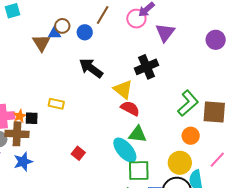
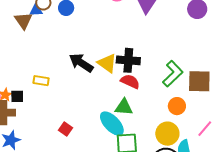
black cross: (147, 67) -> (128, 60), moved, turned 30
black arrow: (91, 68) -> (81, 63), moved
red semicircle: (130, 108) -> (130, 81), moved

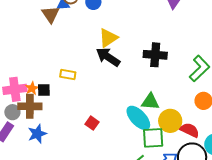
yellow triangle: (107, 63) -> (108, 38), moved, turned 50
red semicircle: (130, 81) -> (190, 130), moved
yellow circle: (167, 134) -> (170, 121), moved

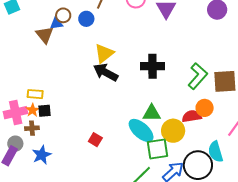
yellow rectangle: (68, 75) -> (35, 94), moved
brown cross: (30, 106) -> (32, 128), size x0.6
gray circle: (12, 112) -> (15, 144), moved
red semicircle: (190, 130) -> (192, 116), moved, turned -30

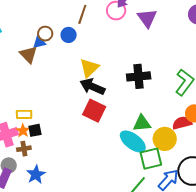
red square: (95, 140) -> (94, 111), moved, size x1.6

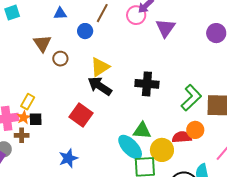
brown circle: (45, 34) -> (60, 59), moved
blue triangle: (39, 42) -> (60, 13), moved
red square: (94, 111) -> (81, 115), moved
yellow rectangle: (24, 114) -> (28, 102), turned -70
blue star: (36, 174) -> (68, 158), moved

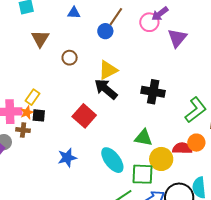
blue circle: (85, 31) -> (105, 31), moved
brown triangle: (42, 43) -> (40, 39), moved
cyan ellipse: (130, 147) -> (112, 160), moved

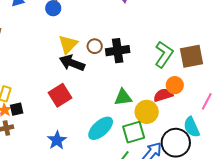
brown circle: (70, 58) -> (95, 46), moved
red square: (84, 116) -> (60, 95), turned 35
cyan ellipse: (112, 160) -> (101, 128), turned -76

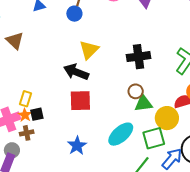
brown circle: (95, 46) -> (136, 91), moved
black arrow: (72, 63) -> (76, 72), moved
red square: (60, 95) -> (80, 101), turned 30

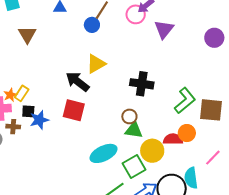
orange star: (25, 115) -> (10, 95), moved
green square: (154, 138) -> (134, 166), turned -30
blue star: (77, 146) -> (39, 120), moved

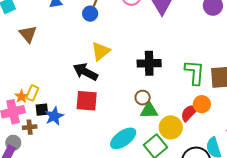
green L-shape: (185, 101) -> (195, 72), turned -36
red semicircle: (173, 139) -> (189, 113), turned -36

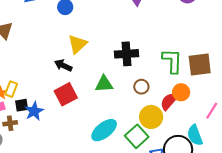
black arrow: (85, 72) -> (63, 65), size x0.7
brown circle: (143, 98) -> (141, 87), moved
red square: (87, 101) -> (66, 94), turned -30
green triangle: (149, 110) -> (104, 84), moved

